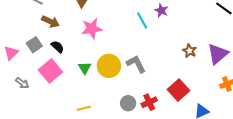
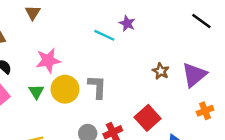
cyan line: (142, 21) -> (104, 35), turned -36
pink star: (92, 29) -> (48, 60), moved
gray L-shape: (136, 64) -> (97, 87), turned 30

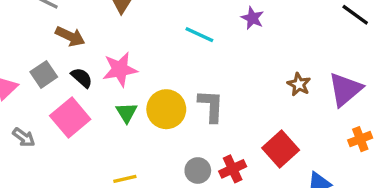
cyan line: (104, 35) -> (199, 35), moved
pink star: (48, 60) -> (120, 69), moved

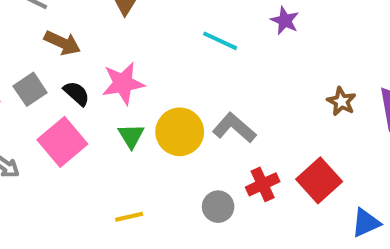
gray L-shape: (211, 106) -> (234, 128), turned -52
red cross: (233, 169) -> (263, 184), moved

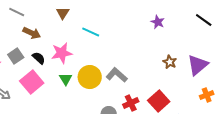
purple star: (285, 21) -> (158, 22), moved
cyan line: (220, 41) -> (91, 32), moved

